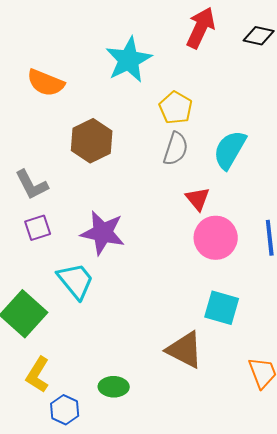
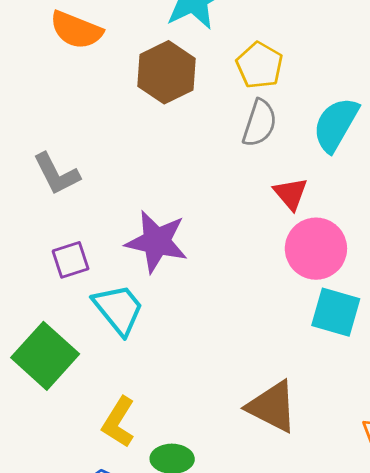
brown hexagon: (92, 141) -> (166, 72), moved
purple square: (38, 228) -> (71, 260), moved
cyan square: (222, 308) -> (336, 312), moved
yellow L-shape: (38, 375) -> (118, 422), moved

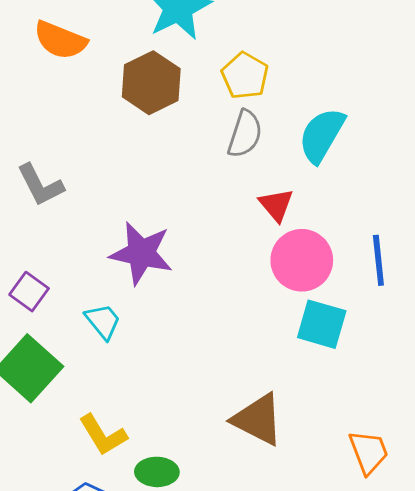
purple square: (71, 260) -> (29, 292), moved, turned -36
cyan trapezoid: (118, 309) -> (103, 321), size x0.7
yellow L-shape: (118, 422) -> (103, 435), turned -63

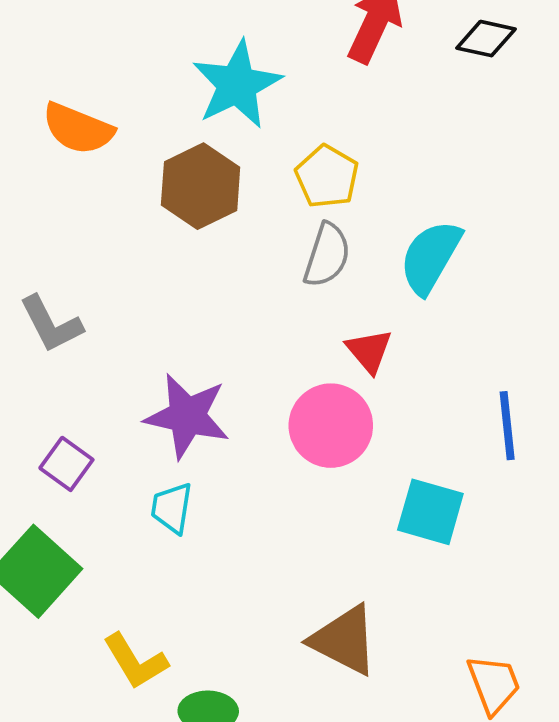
pink circle: (302, 260) -> (331, 426), moved
purple square: (29, 292) -> (66, 464), moved
cyan trapezoid: (103, 321) -> (172, 508), moved, turned -132

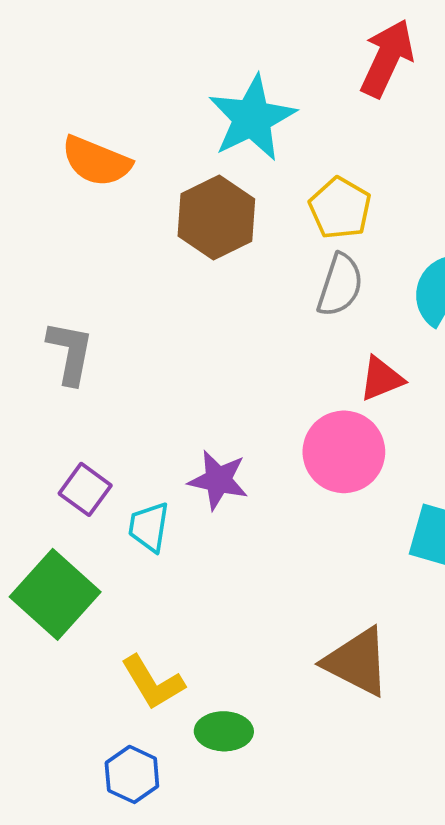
gray L-shape: (51, 324) -> (70, 353), turned -142
red triangle: (369, 351) -> (381, 379), turned 48
purple star: (187, 416) -> (218, 480), moved, size x0.7
cyan trapezoid: (172, 508) -> (149, 527), moved

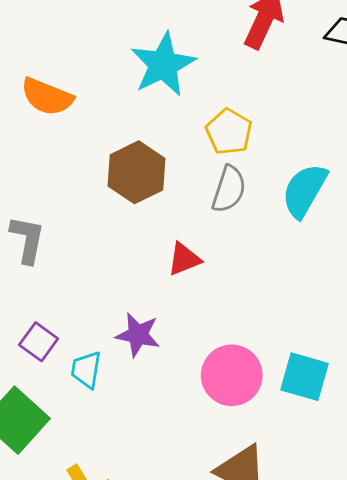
brown hexagon: (216, 218) -> (137, 172), moved
red triangle: (381, 379) -> (184, 259), moved
pink circle: (344, 452) -> (232, 375), moved

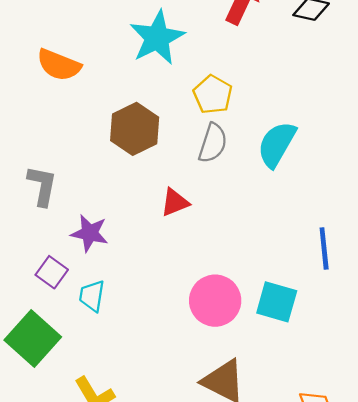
purple star: (138, 335) -> (90, 233), moved

